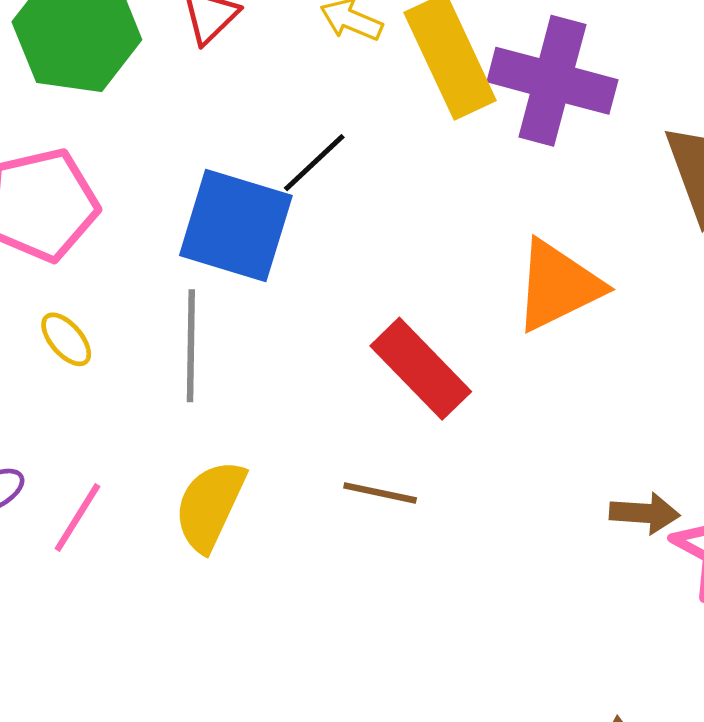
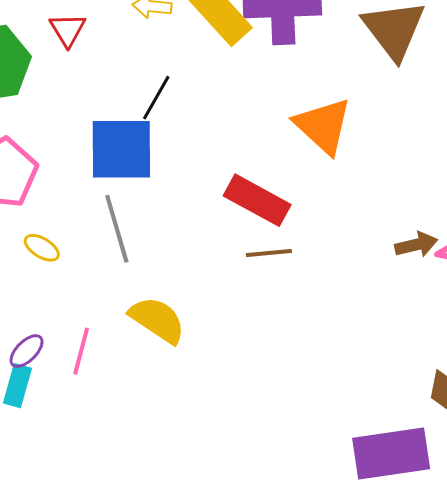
orange triangle: (558, 286) -> (323, 126), turned -34
brown line: (380, 493) -> (269, 253), moved
yellow semicircle: (210, 506) -> (157, 320), turned 116

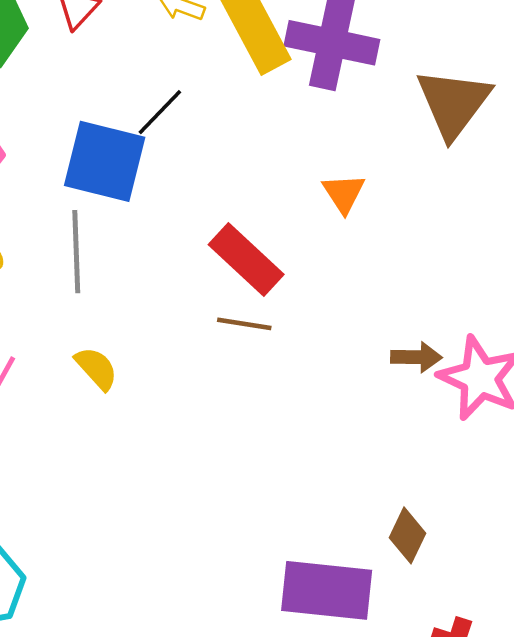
orange triangle: (323, 126) -> (344, 193), size x0.6
yellow semicircle: (157, 320) -> (96, 368), size x0.7

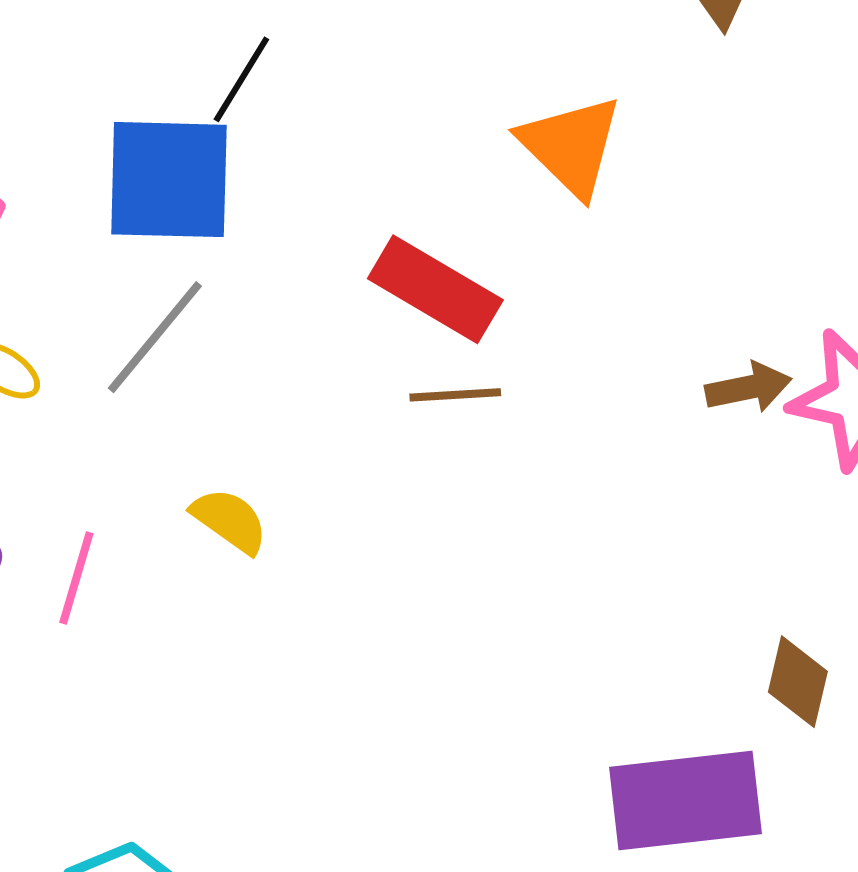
orange triangle: (344, 193) -> (571, 146), size x1.5
gray line: (76, 252) -> (155, 337), turned 54

